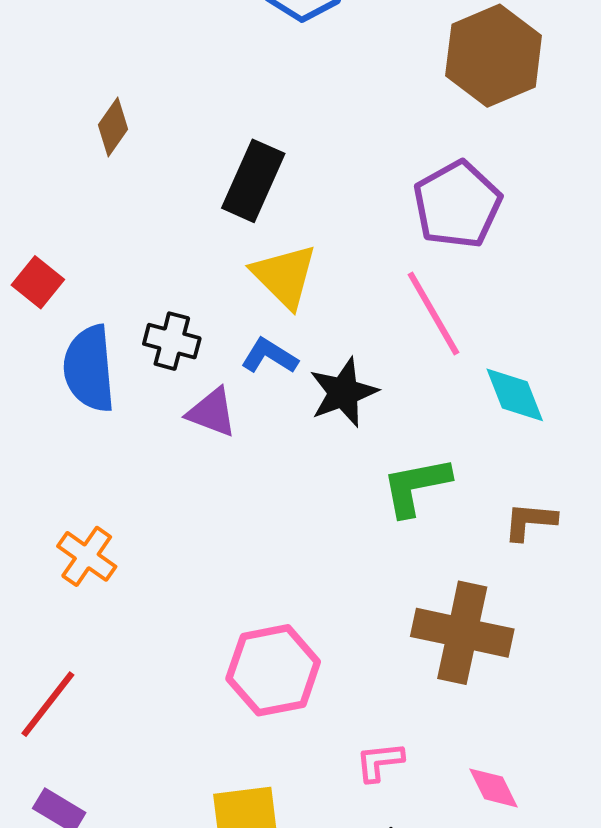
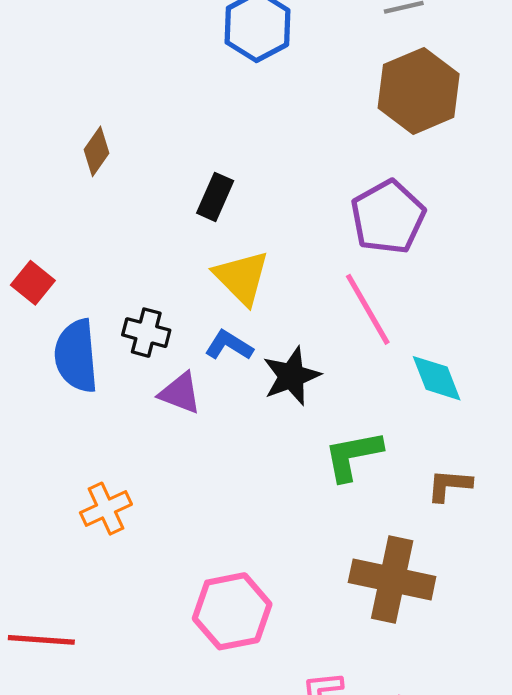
black rectangle: (253, 181) -> (215, 197), size x0.7
orange cross: (87, 556) -> (106, 509), moved, turned 30
red line: (48, 704) -> (41, 640), turned 56

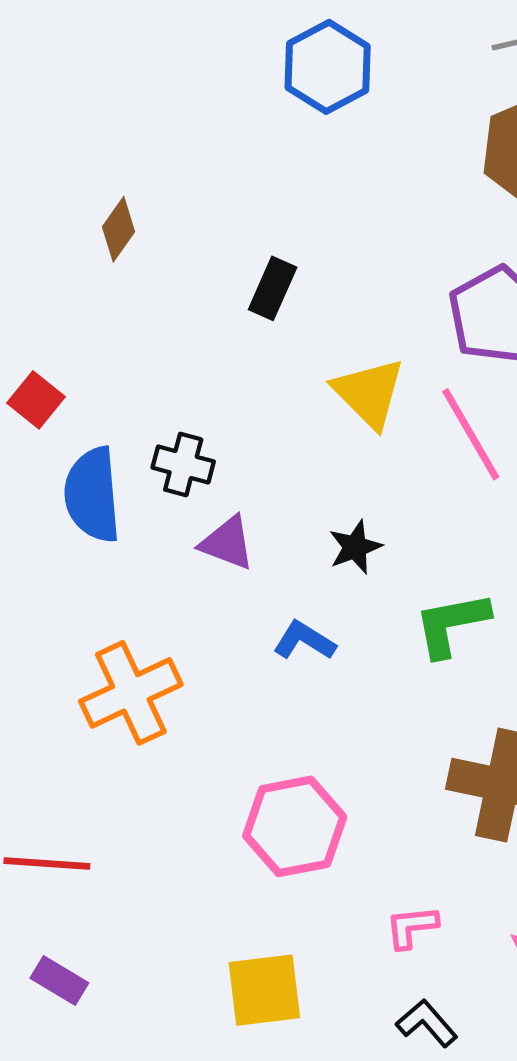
yellow triangle: (242, 277) -> (369, 393), moved
blue L-shape: (229, 345) -> (304, 641), moved
black star: (291, 376) -> (355, 547), moved, size x0.7
orange cross: (106, 509) -> (131, 693), size x1.5

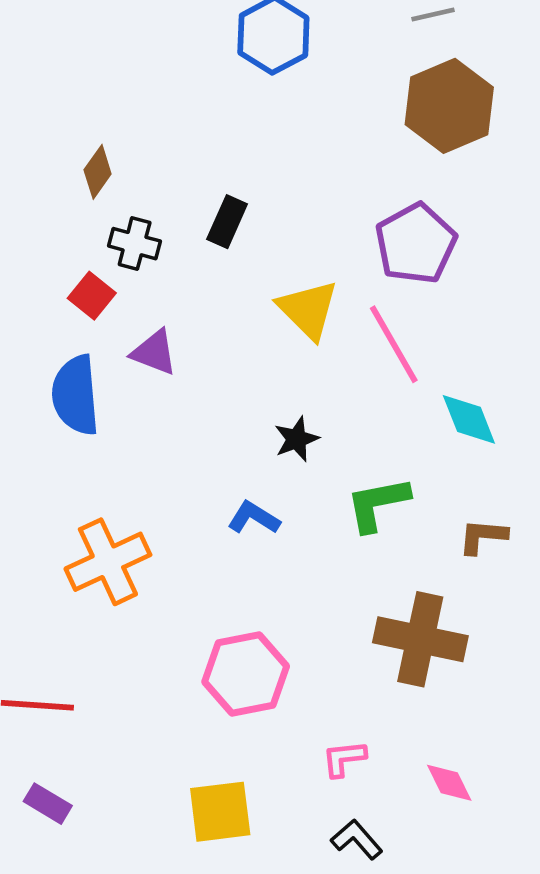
red square: (36, 400) -> (92, 296), moved
black cross: (183, 465) -> (135, 244), moved
purple triangle: (227, 543) -> (154, 352), moved

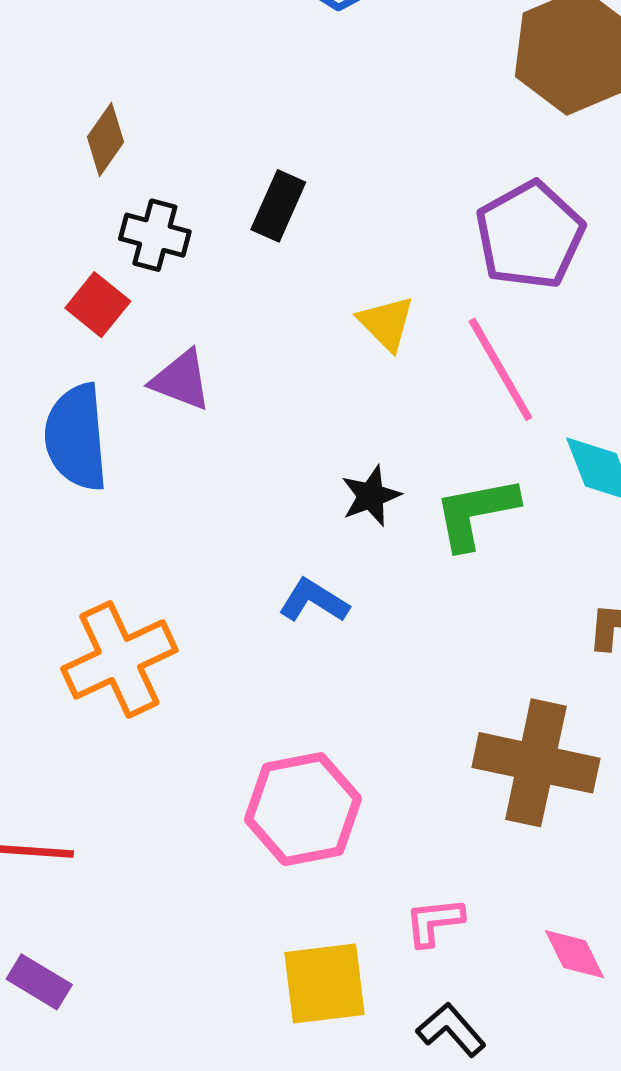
yellow triangle: (308, 310) -> (386, 323), size x0.7
green L-shape: (378, 504) -> (476, 513), moved
yellow square: (220, 812) -> (325, 983), moved

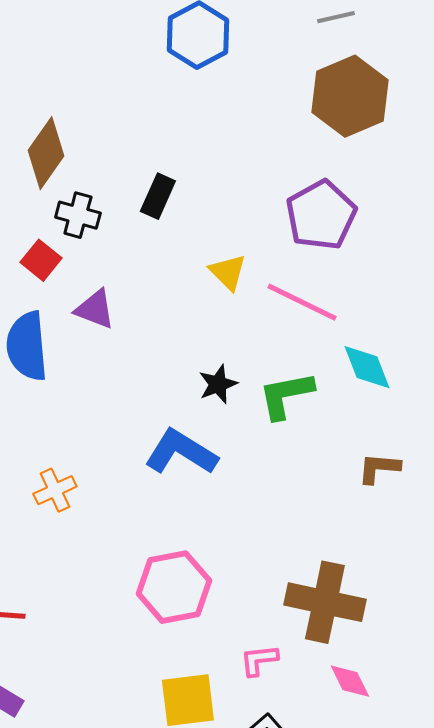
brown diamond: (106, 140) -> (46, 153), size x1.5
pink line: (500, 369) -> (302, 302), turned -34
blue L-shape: (314, 601) -> (181, 452), size x1.6
orange cross: (119, 659) -> (55, 490), size x0.6
brown cross: (536, 763) -> (325, 602), moved

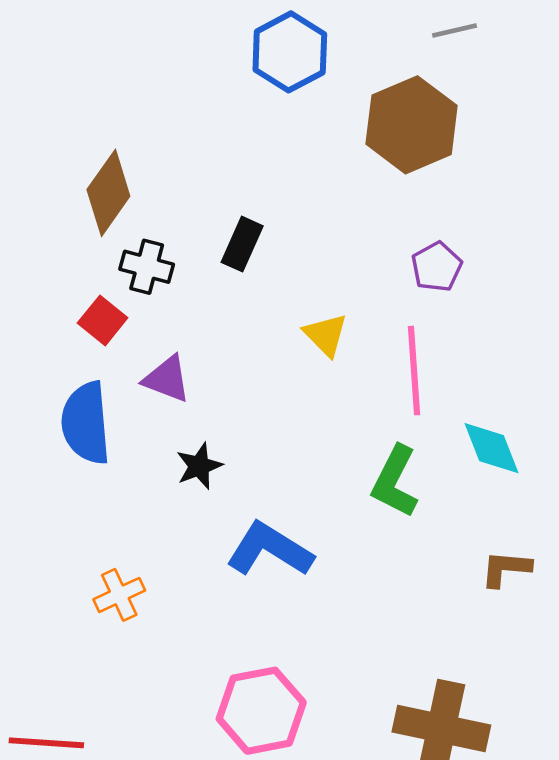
brown hexagon: (350, 96) -> (412, 125), moved
purple pentagon: (321, 215) -> (437, 267), size x0.6
pink line: (302, 302) -> (414, 371), turned 60
black star: (218, 384) -> (199, 466), moved
green L-shape: (286, 395) -> (395, 482), turned -52

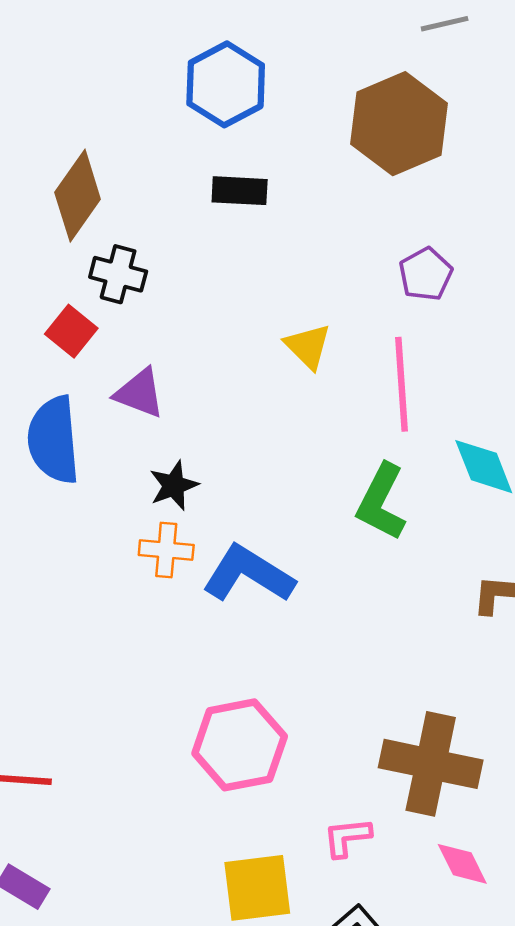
blue hexagon: (290, 52) -> (226, 84), moved
black rectangle: (242, 244) -> (240, 191), moved, turned 69
orange cross: (119, 595) -> (166, 550), moved, turned 30

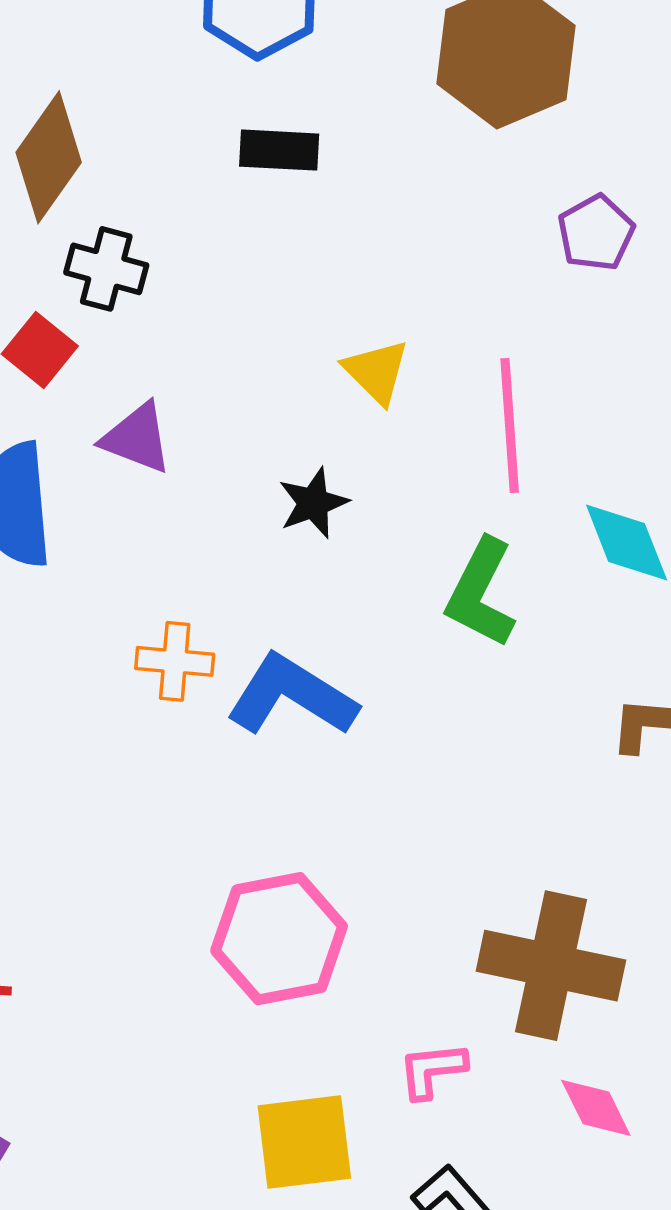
purple pentagon: (426, 274) -> (596, 233), moved
black star: (174, 485) -> (313, 503), moved

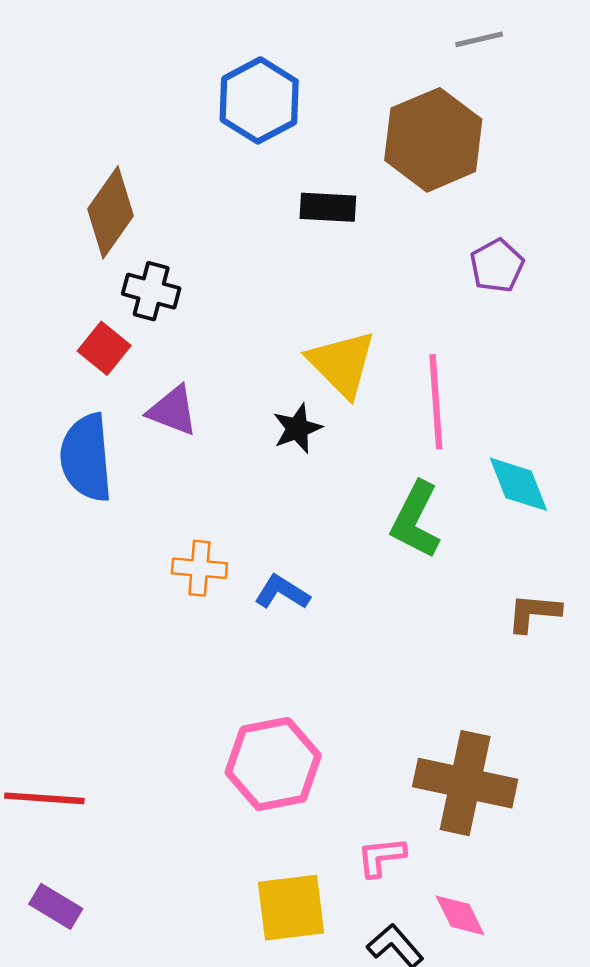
black rectangle: (279, 150) -> (328, 207), moved
yellow triangle: (376, 372) -> (342, 364), size x1.5
black star: (313, 503) -> (297, 428), moved
blue L-shape: (292, 696) -> (282, 592), size x0.6
pink diamond: (596, 1108) -> (460, 915), moved

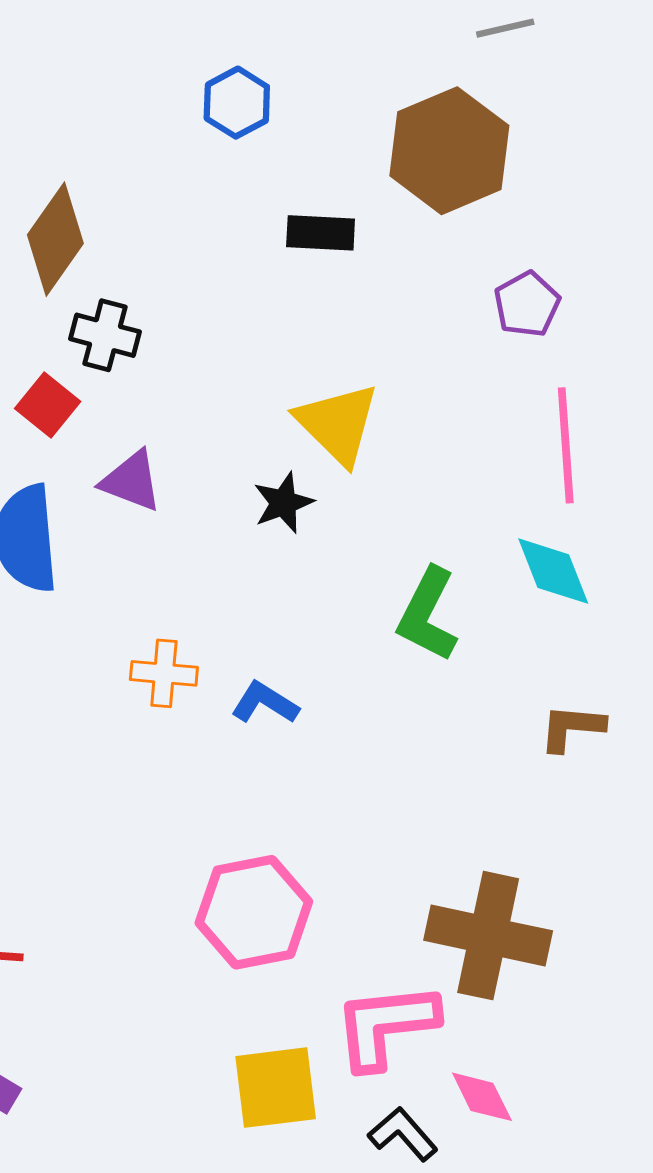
blue hexagon: (259, 100) -> (237, 103), size x0.7
pink line: (436, 402) -> (566, 445), moved
pink L-shape: (381, 857) -> (386, 1025), size x1.8

